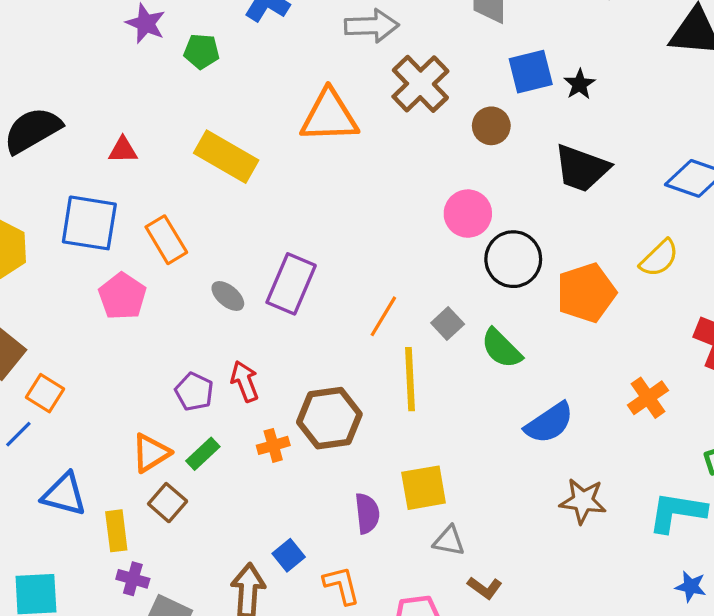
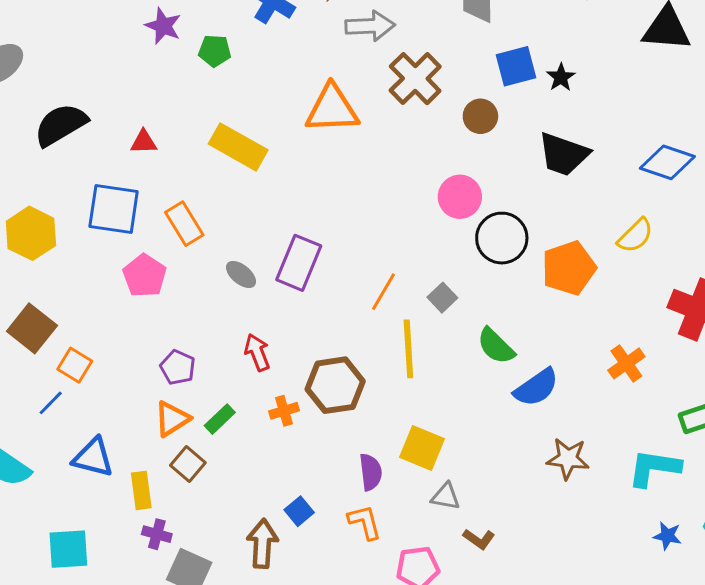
green semicircle: (501, 348) -> (496, 346), moved
purple pentagon: (194, 392) -> (178, 367), moved
yellow square: (424, 488) -> (422, 448), turned 33
orange L-shape: (342, 585) -> (365, 522), moved

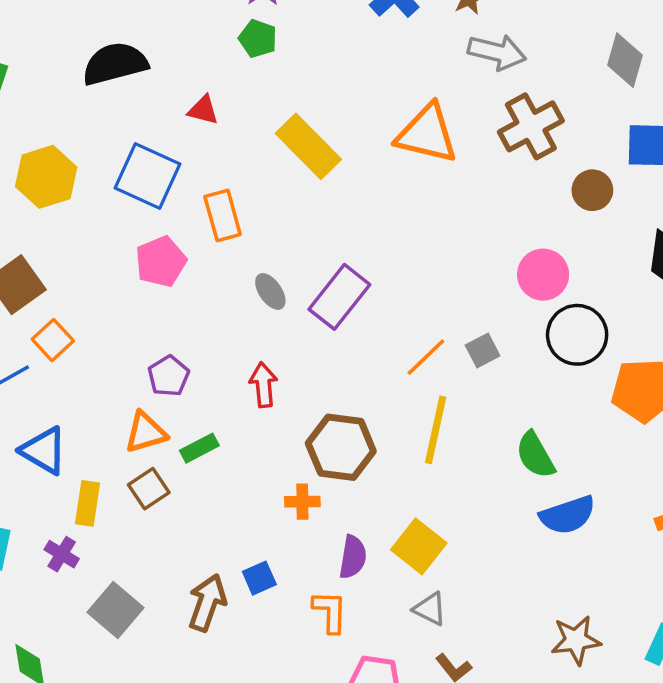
green pentagon: (215, 51) -> (258, 39), moved
gray square: (442, 298) -> (483, 350), moved
orange cross: (284, 411) -> (302, 502), moved
brown star: (568, 459) -> (576, 640), moved, turned -30
purple cross: (157, 534) -> (62, 554), moved

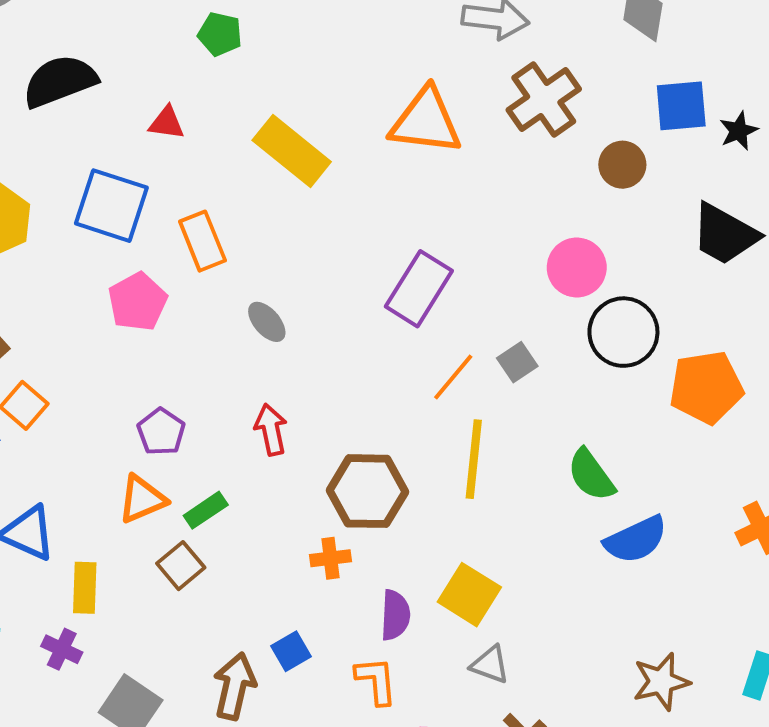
purple rectangle: (339, 297) -> (419, 289), moved
brown square: (149, 489) -> (181, 566), moved

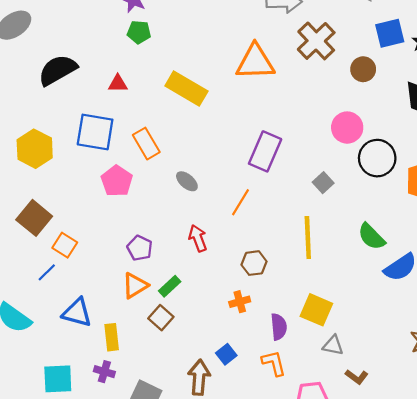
orange line: (453, 377) -> (240, 202), moved
brown hexagon: (368, 491) -> (254, 263), size x0.6

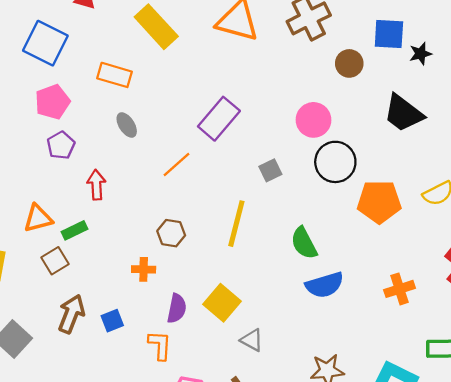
orange rectangle: (146, 144) -> (115, 75), moved, turned -60
red arrow: (198, 238) -> (96, 185), moved
purple pentagon: (140, 248) -> (61, 145), moved
gray triangle: (333, 345) -> (252, 340), moved
brown arrow: (199, 377) -> (71, 314), moved

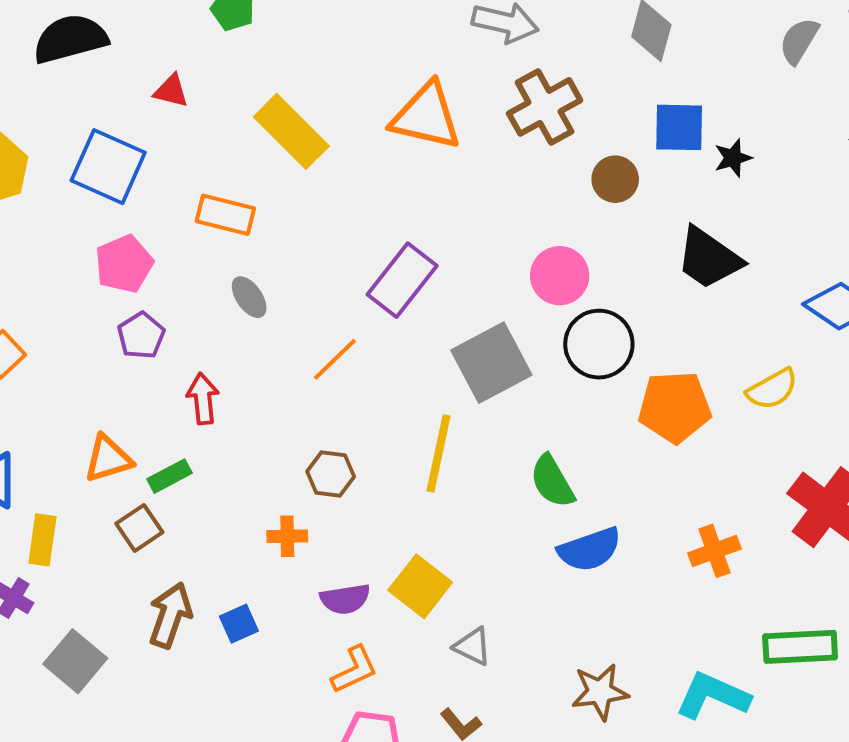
gray square: (270, 170) -> (491, 363), size x2.0
purple semicircle: (177, 308) -> (345, 599), turned 72
orange L-shape: (160, 345) -> (354, 670), moved, turned 64

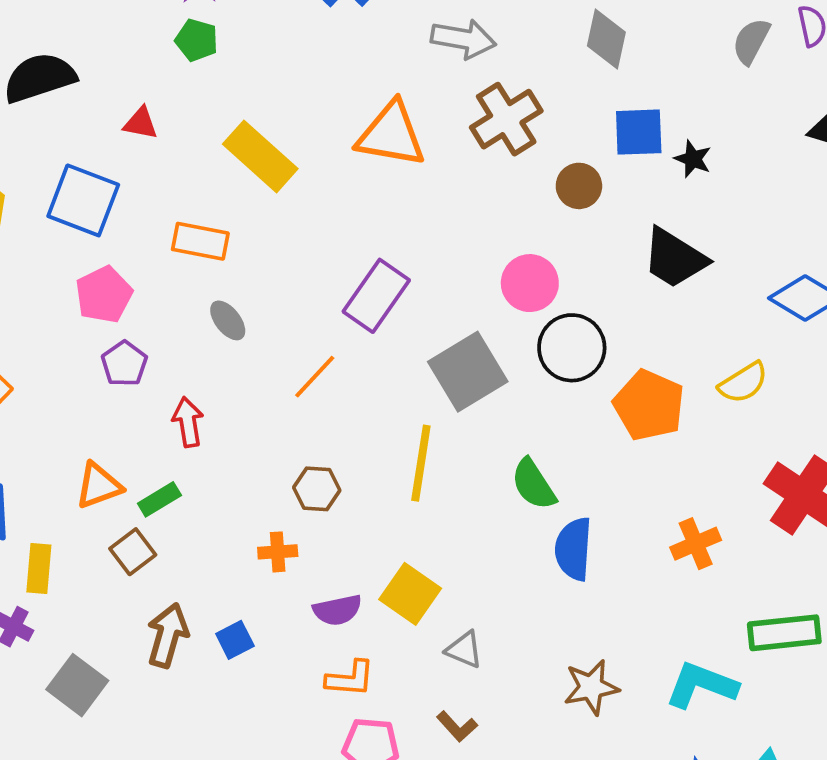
black star: (733, 158) -> (693, 159), turned -30
orange pentagon: (675, 407) -> (649, 405), turned 30
blue semicircle: (590, 549) -> (574, 549), turned 116
orange L-shape: (354, 670) -> (350, 679), turned 33

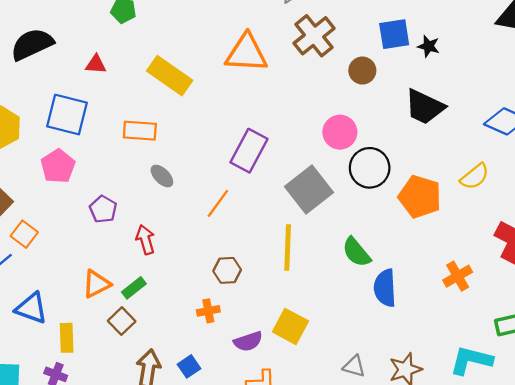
pink pentagon: (104, 295) -> (58, 166), moved
gray triangle: (464, 650) -> (354, 366), moved

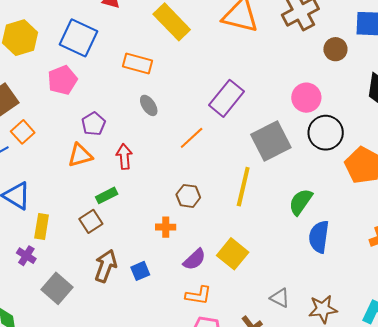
green semicircle: (356, 252) -> (301, 202), turned 64
orange triangle: (96, 284) -> (80, 155), moved
purple semicircle: (248, 341) -> (194, 259), turned -35

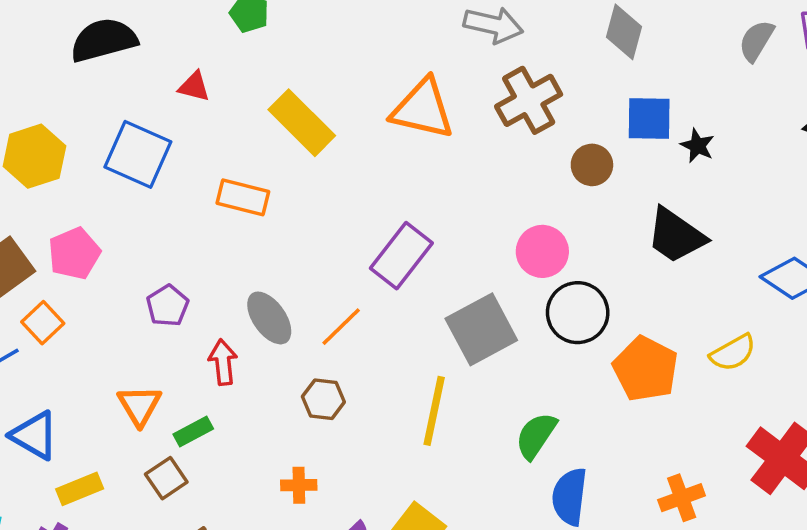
pink pentagon: (62, 80) -> (74, 253), moved
gray ellipse: (149, 105) -> (269, 318), moved, size x1.4
orange triangle: (80, 155) -> (139, 405), moved, turned -44
brown hexagon: (188, 196) -> (323, 399), moved
yellow rectangle: (42, 227) -> (80, 489), turned 60

